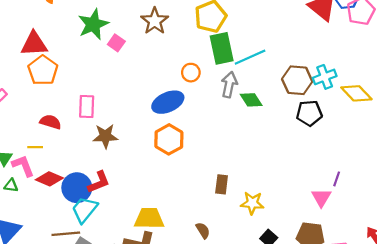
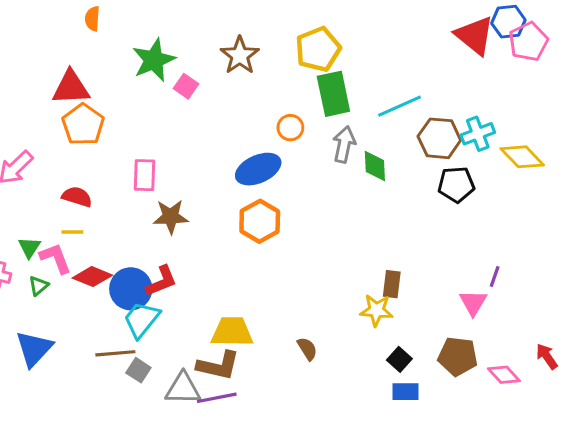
cyan line: (250, 57) -> (399, 106), moved
green diamond: (251, 100) -> (375, 166), turned 30
red semicircle: (50, 122) -> (77, 197), moved
brown rectangle: (222, 184) -> (392, 284), moved
green triangle: (11, 185) -> (39, 286), turned -48

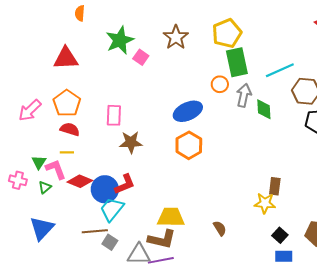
orange pentagon: (83, 125) -> (67, 103), moved
orange circle: (290, 128) -> (220, 84), moved

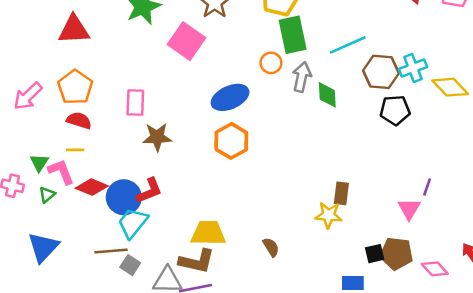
pink square: (141, 57) -> (187, 41), moved, size x1.8
black square: (280, 235) -> (375, 254), moved, turned 35

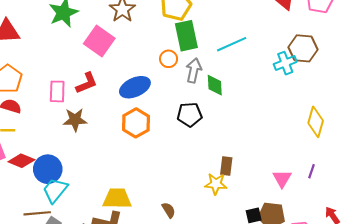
brown hexagon: (381, 72) -> (303, 48), moved
yellow diamond: (450, 87) -> (316, 122), moved, turned 60
black pentagon: (395, 110) -> (190, 115), moved
purple line: (427, 187) -> (311, 171), moved
red L-shape: (149, 191) -> (87, 83), moved

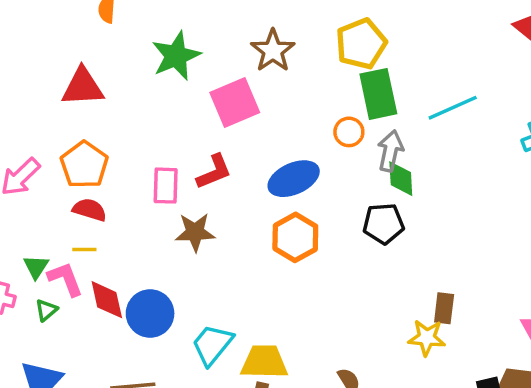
pink square: (99, 41) -> (235, 103), turned 32
green diamond: (215, 85) -> (401, 179), moved
red diamond: (21, 161) -> (107, 300), turned 55
cyan trapezoid: (55, 190) -> (212, 345), moved

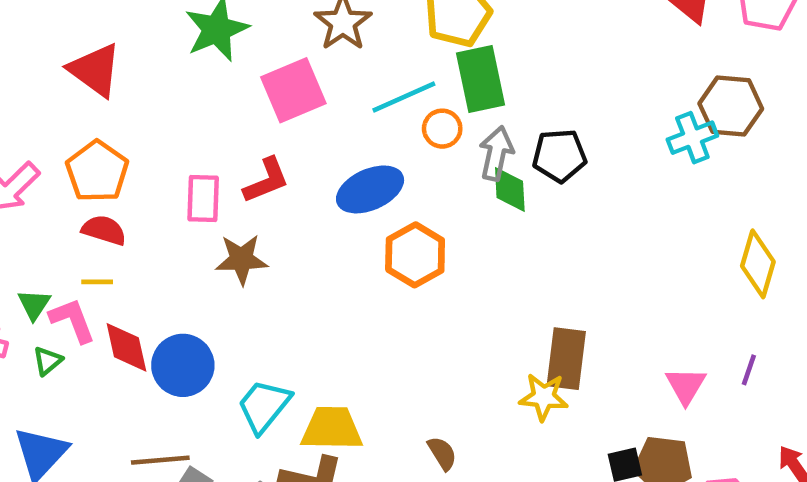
red triangle: (83, 87) -> (95, 70), turned 39
cyan line: (453, 108) -> (404, 97), moved
black pentagon: (383, 224) -> (559, 156), moved
orange hexagon: (295, 237) -> (415, 255), moved
brown rectangle: (444, 308) -> (566, 359), size x1.5

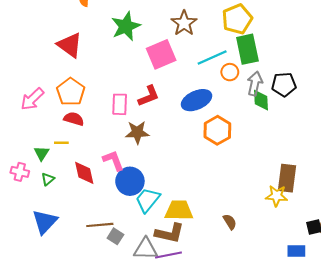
yellow line: (97, 282) -> (61, 143), moved
pink L-shape: (72, 320) -> (113, 160), moved
blue circle: (183, 365) -> (130, 181), moved

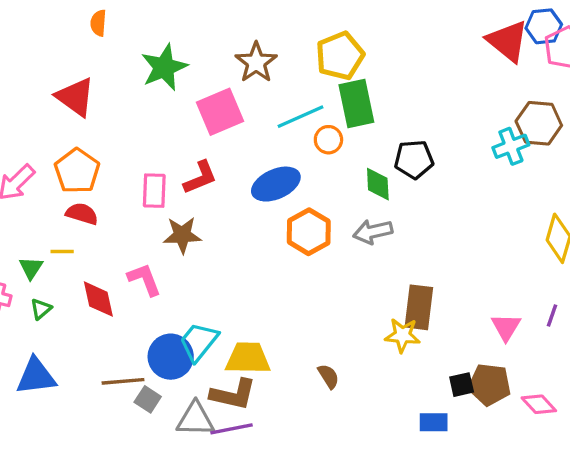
gray arrow: (255, 83) -> (373, 232), moved, turned -115
blue circle: (130, 181) -> (171, 357), moved
blue triangle: (45, 222) -> (36, 376), turned 40

